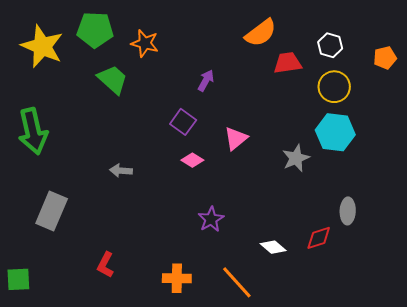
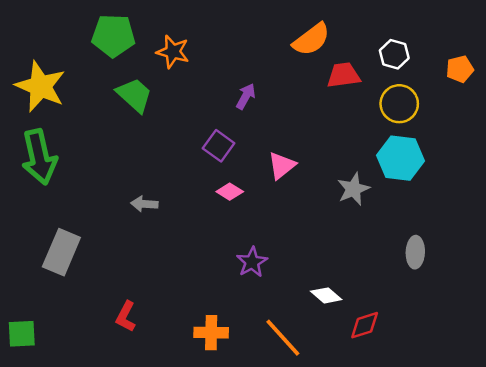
yellow star: (42, 46) -> (40, 86), moved
red diamond: (319, 238) -> (365, 325), moved

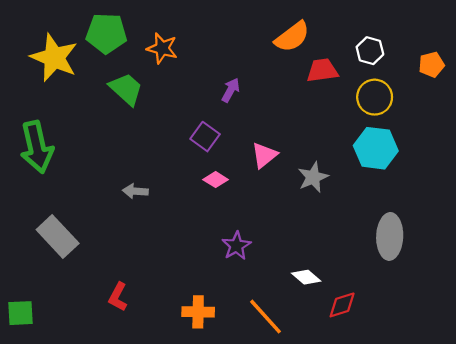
yellow star: (40, 86) -> (54, 58), moved
gray star: (353, 189) -> (313, 177), moved
gray rectangle: (61, 252) -> (58, 236), turned -66
gray ellipse: (415, 252) -> (390, 236), size x1.5

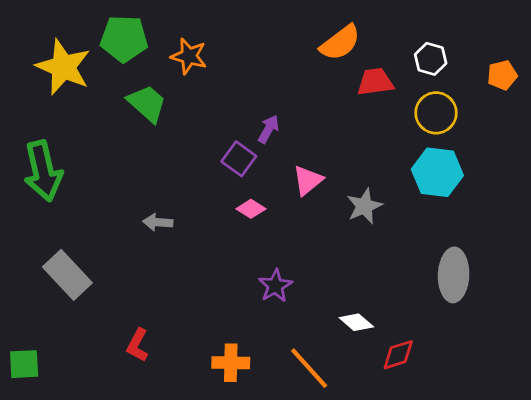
purple arrow: (231, 90) -> (269, 129), moved

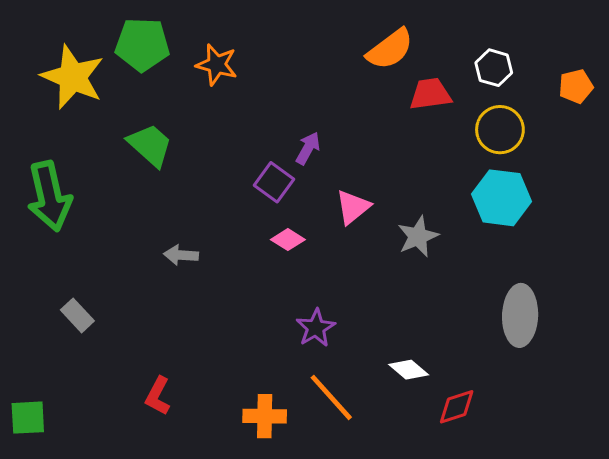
green trapezoid: (147, 103) -> (150, 145), moved
gray rectangle: (67, 275) -> (77, 315), size x0.6
orange line: (309, 368) -> (331, 397), moved

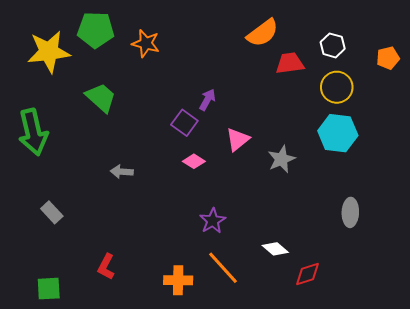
yellow star: (73, 77) -> (49, 52), turned -30
gray ellipse: (520, 315) -> (350, 212), size x0.7
green square: (28, 418) -> (49, 289), moved

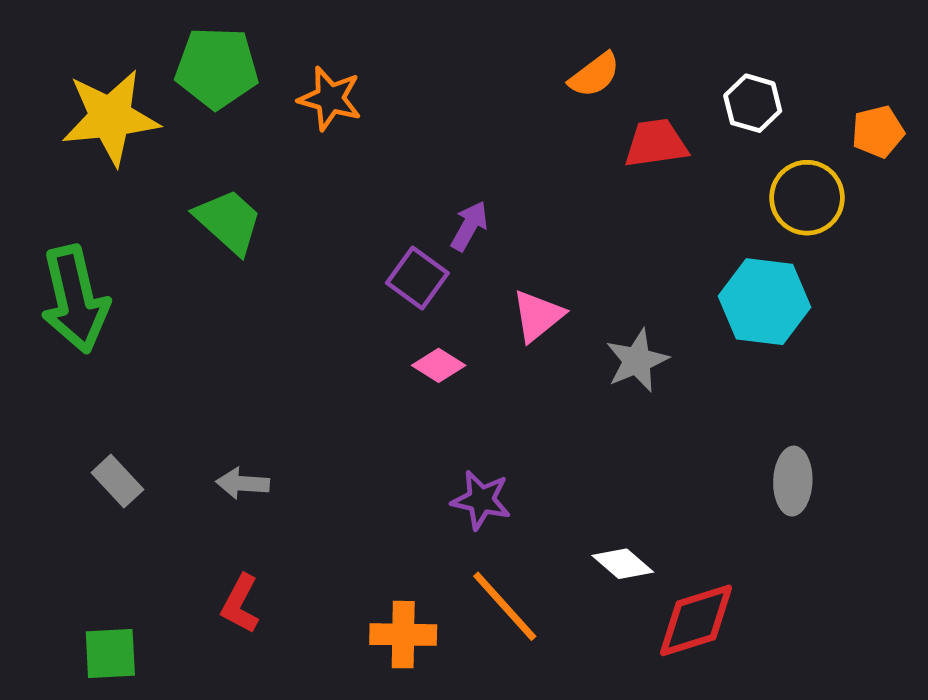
orange semicircle: (263, 33) -> (594, 75), size x0.7
yellow circle: (337, 87) -> (807, 198), moved
gray arrow: (122, 172) -> (243, 483), moved
purple star: (213, 221) -> (481, 500), turned -30
red diamond: (308, 274) -> (696, 620), size x1.4

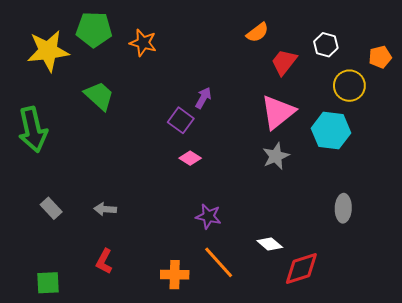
red trapezoid: (656, 143) -> (284, 62), turned -44
pink triangle: (538, 316) -> (278, 112), moved, size x1.5

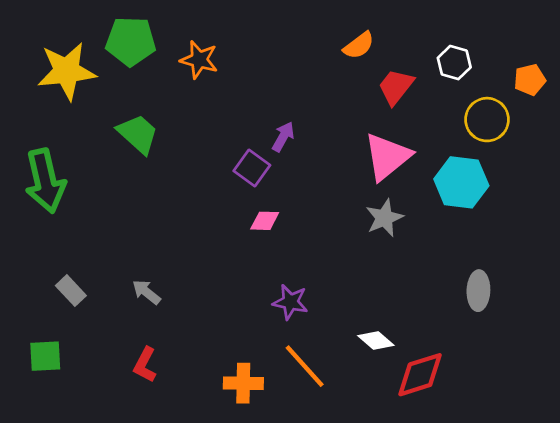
pink diamond: (190, 158) -> (265, 221), turned -30
gray arrow: (105, 209) -> (146, 292), turned 35
green square: (48, 283) -> (45, 356), moved

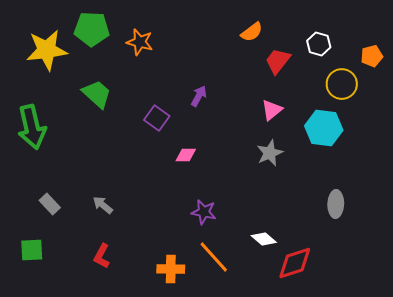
pink triangle: (387, 157) -> (272, 110), size x0.6
purple square: (252, 168) -> (157, 118), moved

